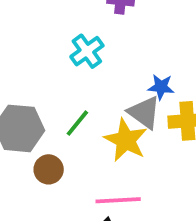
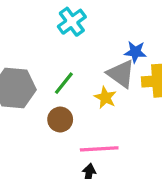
yellow star: (126, 140) -> (105, 97), size x0.6
brown circle: (49, 169) -> (60, 119), moved

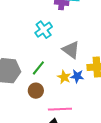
blue star: (135, 52) -> (77, 76), moved
gray triangle: (121, 74) -> (71, 50), moved

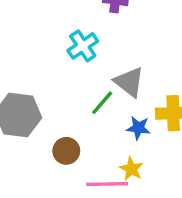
green line: (38, 68) -> (102, 103), moved
yellow star: (64, 77) -> (131, 169), moved

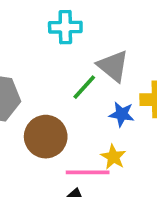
cyan cross: (83, 46) -> (65, 27), turned 32
brown circle: (66, 151) -> (46, 137), size x1.5

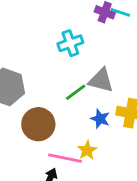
cyan cross: (65, 27) -> (70, 43), turned -30
gray triangle: (113, 66) -> (101, 80), turned -36

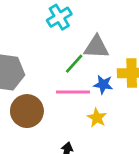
brown circle: (38, 124) -> (27, 111), moved
pink line: (65, 158) -> (73, 92), moved

